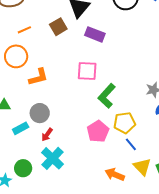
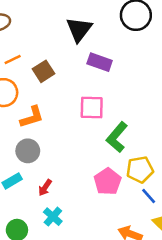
brown square: (58, 27) -> (44, 71), moved
gray circle: (40, 113) -> (28, 151), moved
cyan cross: (53, 158) -> (53, 217), size x0.7

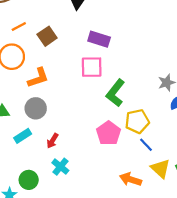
purple rectangle: (100, 62) -> (99, 39), moved

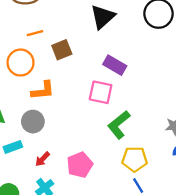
pink pentagon: (109, 133) -> (80, 165), moved

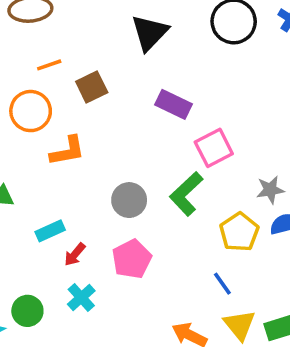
pink square: (101, 92) -> (214, 148), moved, turned -35
gray circle: (33, 122) -> (129, 200), moved
cyan rectangle: (13, 147) -> (50, 231), moved
yellow pentagon: (135, 159) -> (239, 232), moved, turned -30

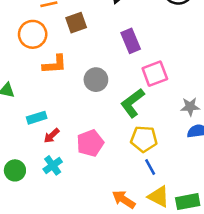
purple rectangle: (173, 104) -> (131, 41), turned 35
gray circle: (129, 200) -> (96, 80), moved
yellow pentagon: (239, 232) -> (144, 139), moved, turned 30
yellow triangle: (240, 325) -> (159, 197), turned -30

